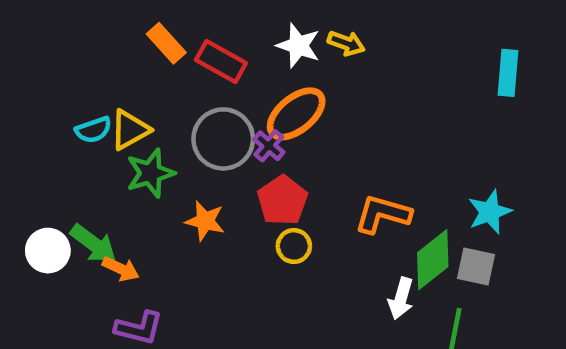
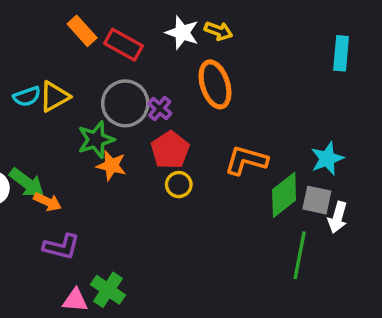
orange ellipse: (296, 114) -> (215, 84), moved, turned -69
green star: (150, 173) -> (96, 140), moved
white arrow: (401, 298) -> (338, 217), moved

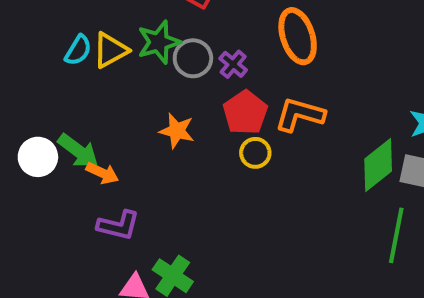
cyan semicircle: (27, 96) -> (78, 50), turned -40
gray circle: (125, 103) -> (193, 58), size x0.7
green star: (96, 140) -> (159, 42), moved
orange L-shape: (246, 160) -> (300, 115), moved

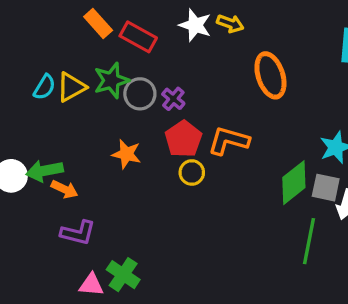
orange ellipse: (298, 36) -> (270, 75), moved
green arrow: (78, 151) -> (44, 171), turned 132

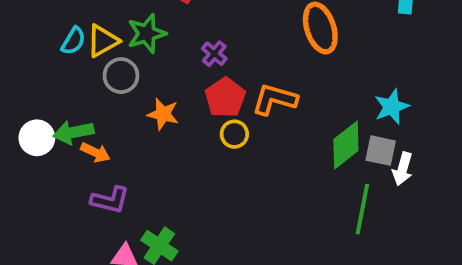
gray circle: (140, 94) -> (121, 76), moved

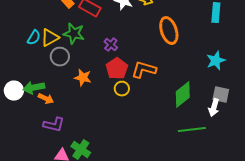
green star: (147, 34) -> (74, 34), turned 30
cyan star: (392, 107) -> (216, 61), moved
gray square: (381, 151) -> (221, 95), moved
green line: (362, 209) -> (192, 130), turned 72

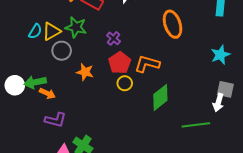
green diamond: (183, 95) -> (160, 97), moved

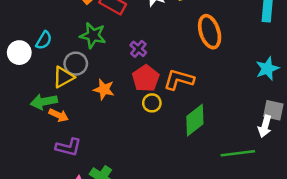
yellow triangle: (51, 31) -> (63, 77), moved
white circle: (15, 85) -> (19, 53), moved

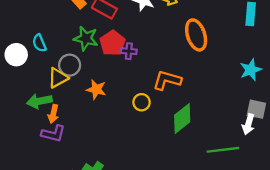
cyan semicircle: (44, 40) -> (39, 43), turned 126
purple cross: (138, 49) -> (129, 51), turned -35
red pentagon: (146, 78) -> (113, 43), moved
orange arrow: (59, 115) -> (53, 114), turned 78
purple L-shape: (68, 147) -> (53, 134), moved

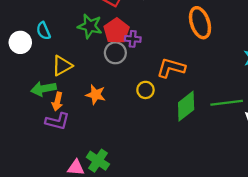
gray circle: (70, 65) -> (115, 53), moved
orange star: (96, 89) -> (96, 95), moved
green line: (223, 150) -> (227, 103), moved

